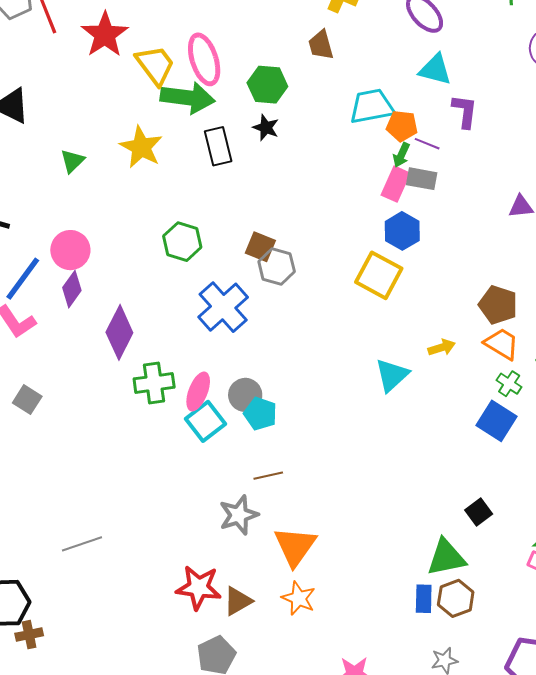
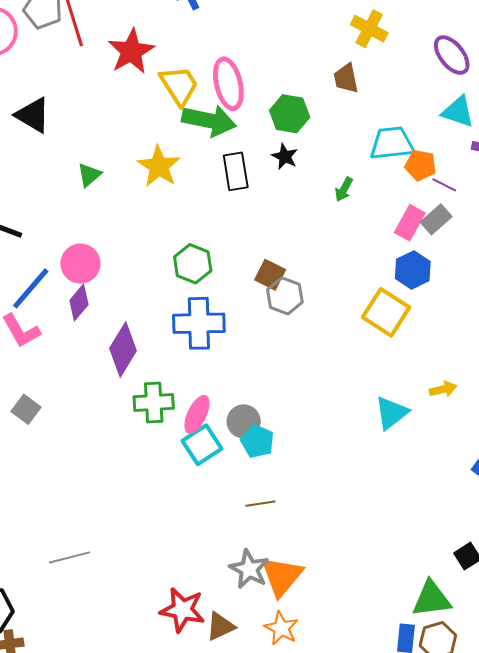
green arrow: (401, 155) -> (344, 189), moved
gray rectangle: (422, 179) -> (436, 219), turned -56
blue cross: (223, 307) -> (199, 323), moved, turned 36
gray star: (239, 515) -> (249, 569), moved, turned -30

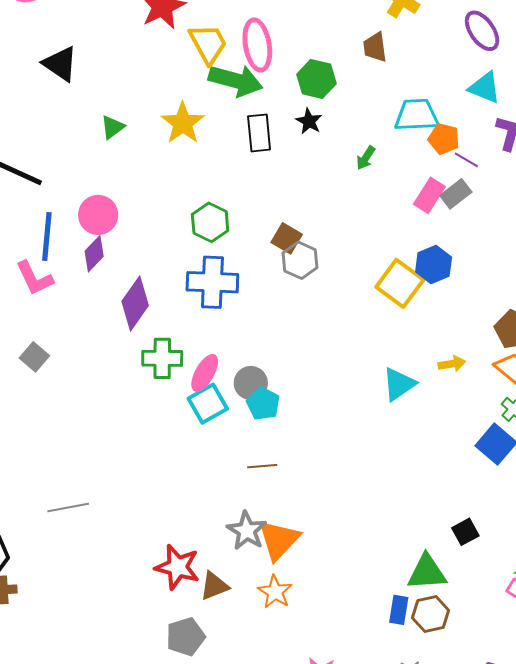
blue hexagon: (413, 270) -> (434, 265), moved
blue line: (31, 288) -> (47, 236), turned -39

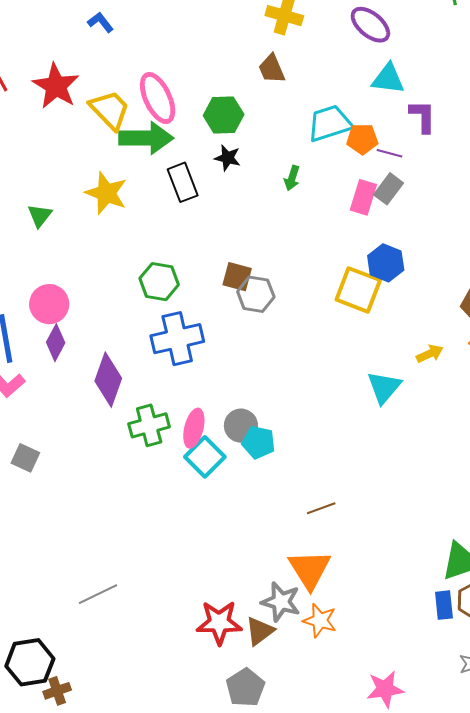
brown line: (262, 466) -> (321, 508), moved
gray star: (247, 531) -> (281, 602), moved

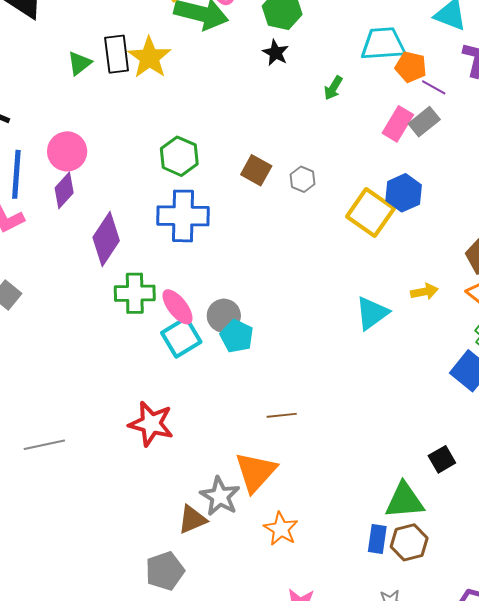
black rectangle: (183, 182) -> (117, 54), moved
gray hexagon: (256, 294) -> (303, 179), moved, size x0.7
pink ellipse: (194, 428) -> (177, 307), turned -66
orange star: (320, 621) -> (281, 529), moved
red star: (219, 623) -> (151, 424), moved

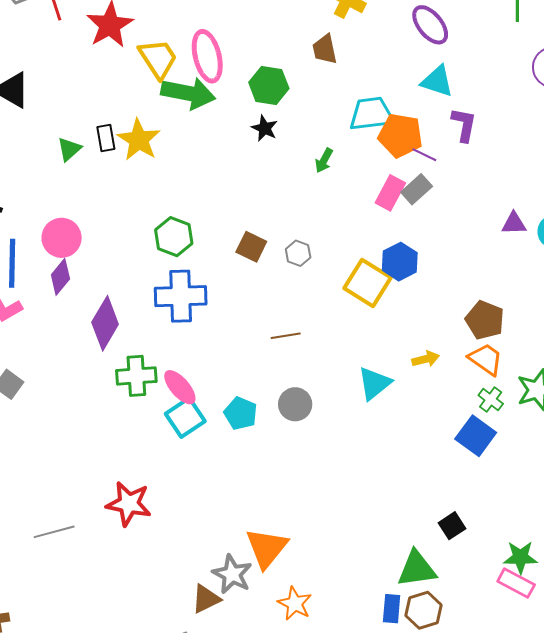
black rectangle: (117, 54) -> (106, 138), size x0.7
orange pentagon: (411, 67) -> (400, 135), size x1.4
gray circle: (224, 316) -> (295, 404), moved
brown line: (282, 415) -> (286, 336), moved
red star: (151, 424) -> (129, 504), moved

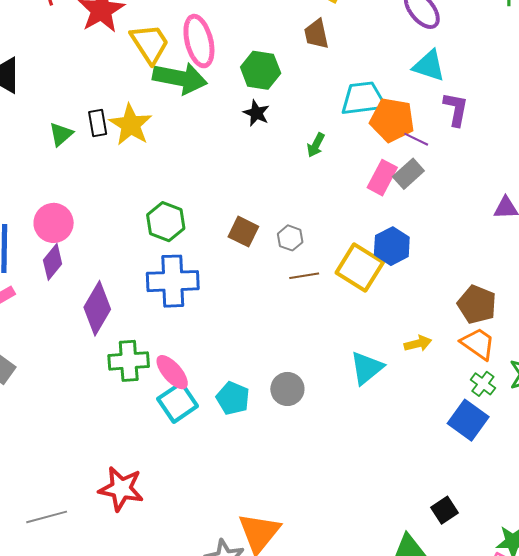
brown line: (286, 336) -> (304, 276), moved

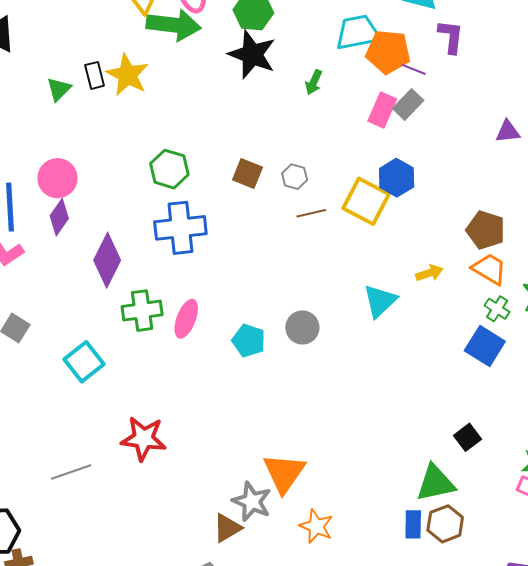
black star: (256, 113) -> (252, 54), size x1.8
pink ellipse: (172, 372) -> (186, 319), turned 66
cyan square: (178, 402) -> (84, 362), moved

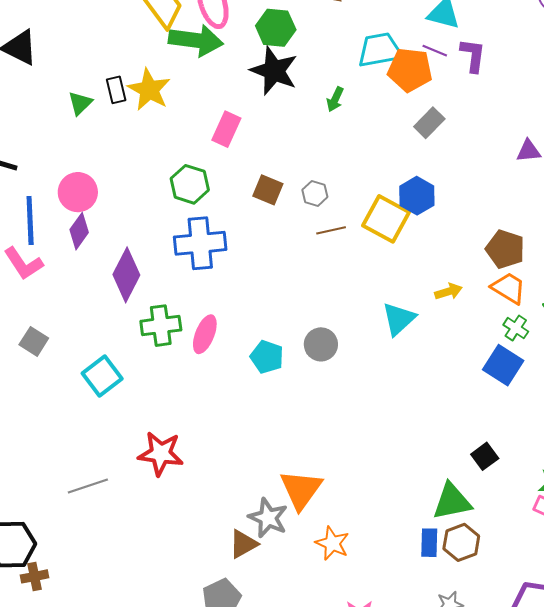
purple line: (413, 69) -> (435, 51), moved
pink rectangle: (382, 110) -> (226, 129), moved

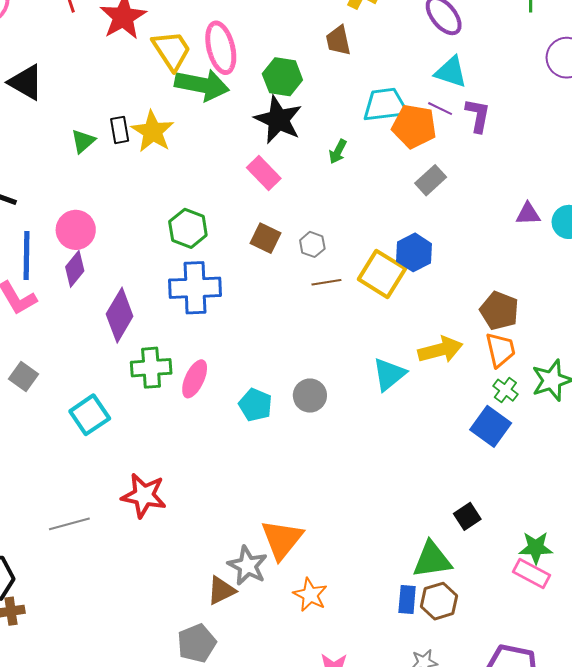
pink rectangle: (226, 129) -> (264, 173), moved, turned -72
orange trapezoid: (509, 288) -> (500, 350), turned 42
yellow arrow: (449, 292) -> (440, 350), size x1.6

